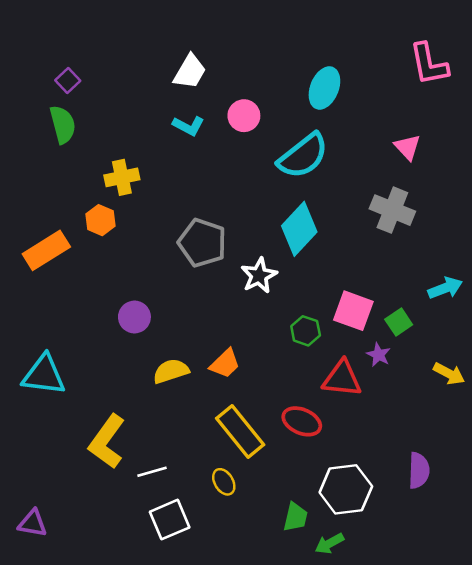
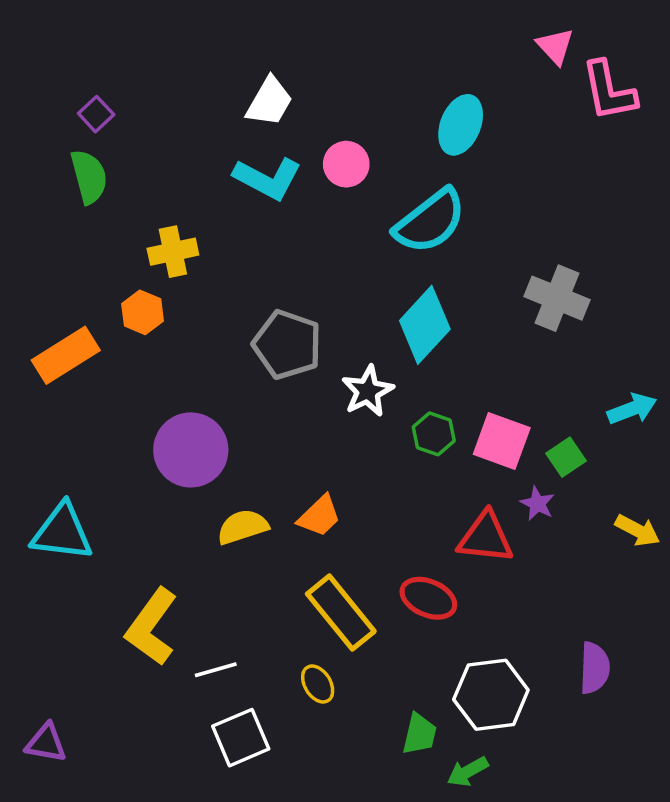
cyan L-shape: (189, 126) -> (268, 178), size x1.5
pink triangle: (407, 147) -> (555, 46), moved
purple circle: (134, 317) -> (191, 450), size x1.6
green hexagon: (306, 331) -> (434, 434), moved

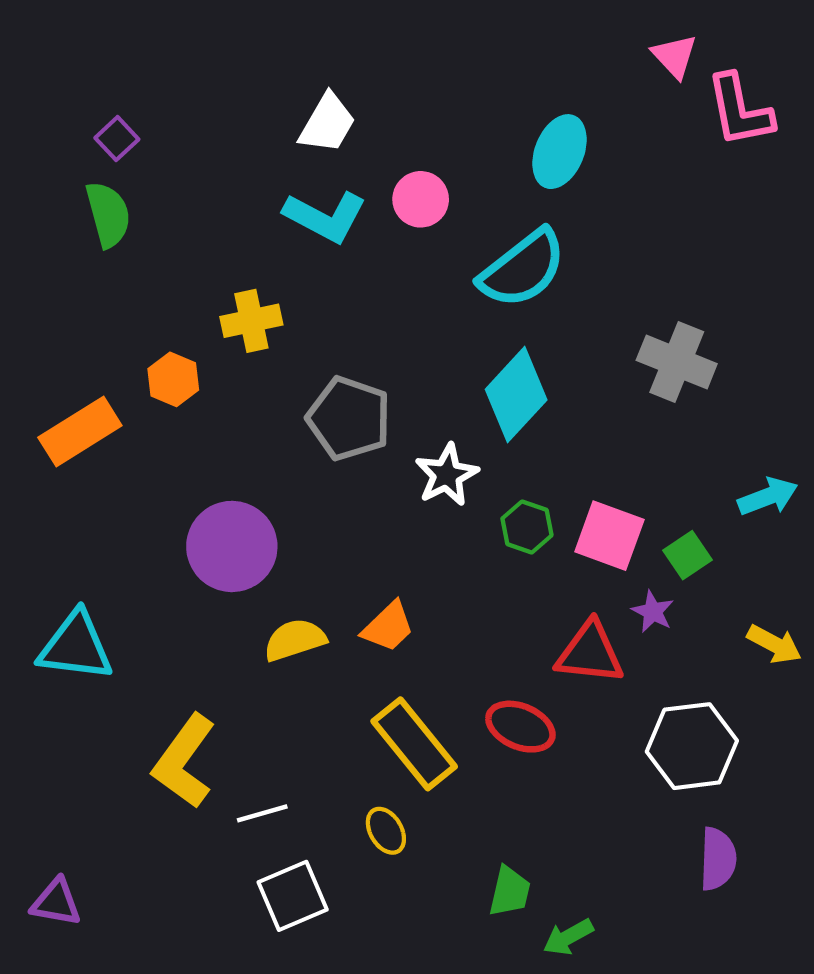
yellow cross: (173, 252) -> (251, 321), moved
purple semicircle: (595, 668) -> (718, 859), moved
white hexagon: (491, 695) -> (692, 746), moved

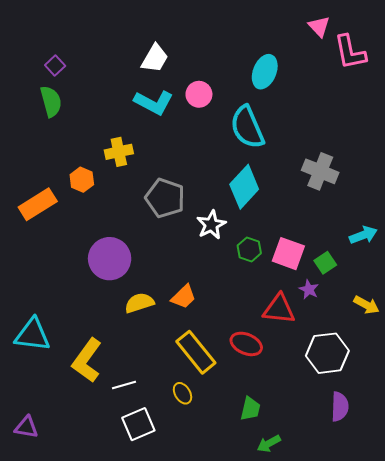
cyan semicircle: (523, 269) -> (247, 127), turned 105
cyan triangle: (76, 646) -> (32, 335), moved
green trapezoid: (510, 891) -> (250, 409), moved

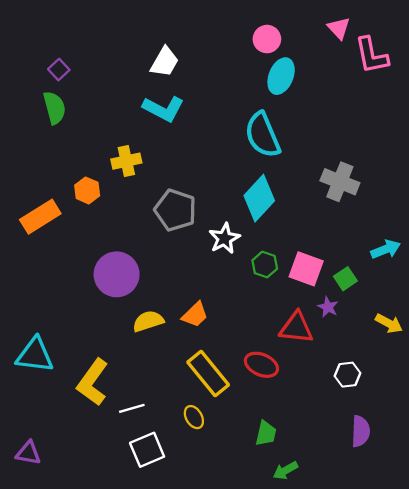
pink circle: (199, 94) -> (267, 39), moved
white hexagon: (327, 353) -> (348, 375), size x0.6

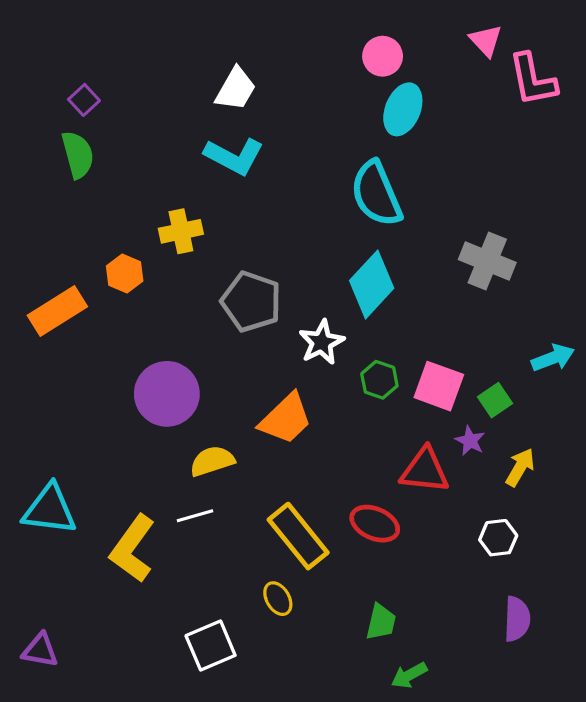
orange trapezoid: (195, 315) -> (286, 419), moved, size x1.4
yellow arrow: (389, 323) -> (520, 467), moved, turned -88
white line: (132, 408) -> (195, 516), moved

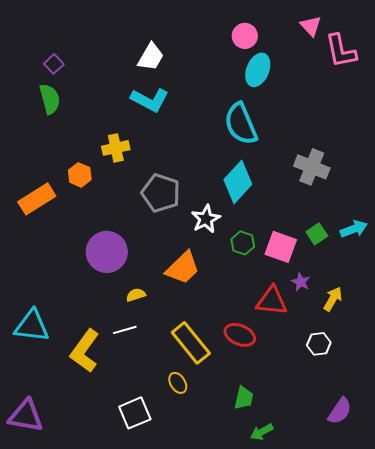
green square: (495, 400) -> (317, 234), moved
yellow semicircle: (212, 461) -> (136, 295), size x0.7
purple semicircle: (517, 619) -> (340, 411), moved, turned 32
purple triangle: (40, 650) -> (26, 416), size x1.5

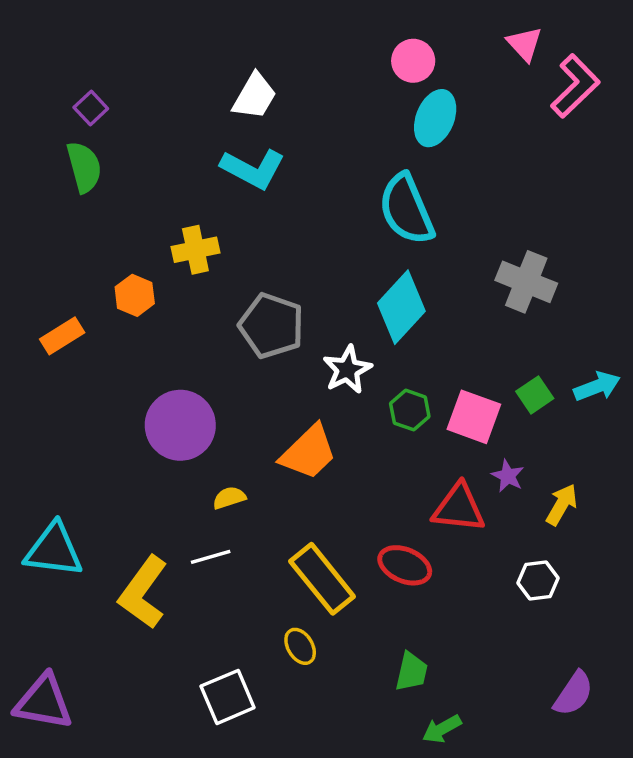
pink L-shape: (341, 51) -> (575, 86), turned -123
orange rectangle: (37, 199) -> (62, 336), size x0.7

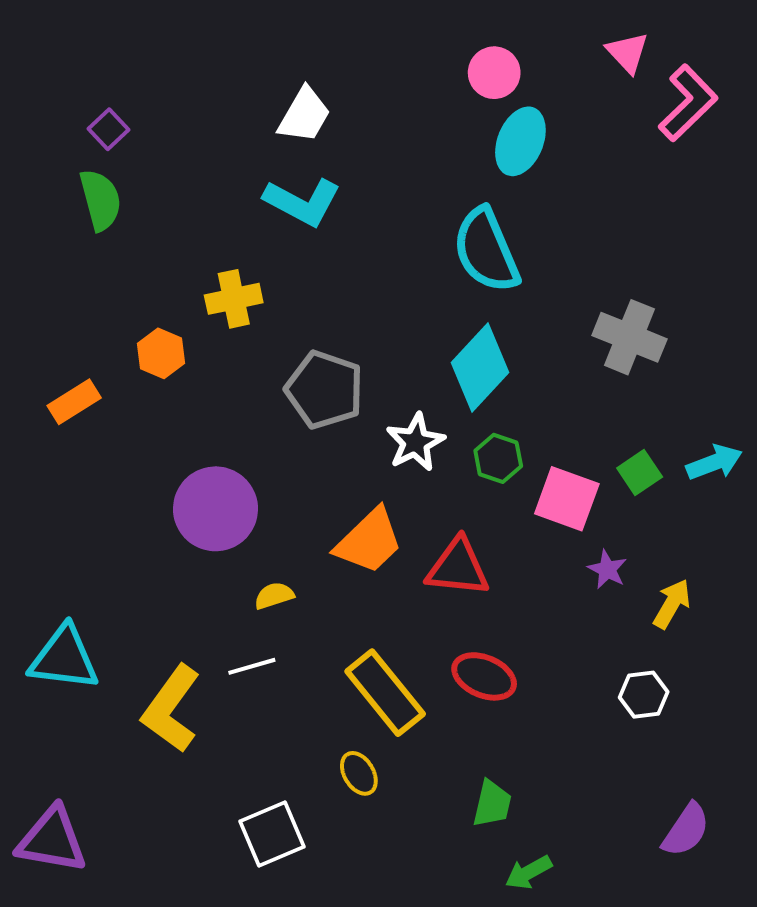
green hexagon: (410, 410) -> (498, 458), moved
red triangle: (459, 508) -> (458, 567), moved

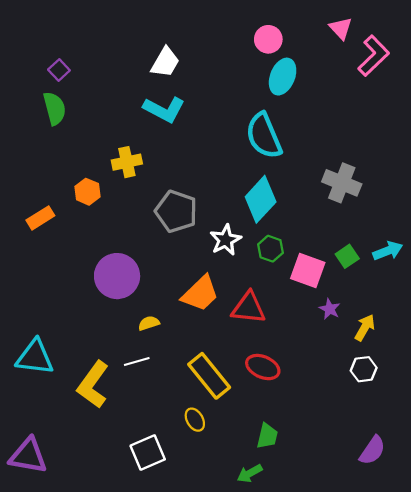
white hexagon: (644, 695) -> (364, 369), moved
green arrow: (528, 872) -> (250, 473), moved

